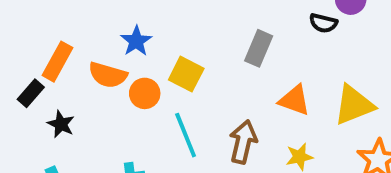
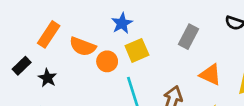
blue star: (136, 41) -> (122, 23), moved
yellow square: (186, 74) -> (137, 50), turned 35
black rectangle: (31, 93) -> (22, 66), moved

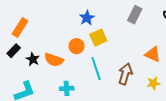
orange rectangle: (49, 34) -> (20, 28), moved
gray rectangle: (188, 37) -> (135, 15), moved
orange semicircle: (83, 47) -> (54, 60), moved

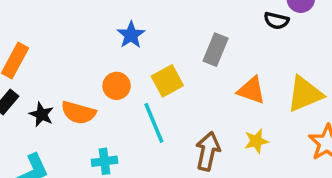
gray rectangle: (135, 15) -> (216, 50), moved
yellow square: (98, 38) -> (167, 81), moved
brown arrow: (125, 74) -> (208, 151), moved

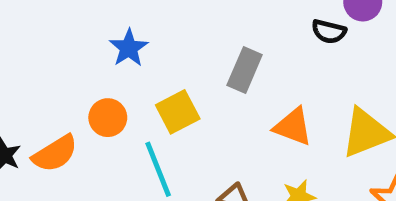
orange semicircle: (78, 113) -> (55, 154), turned -48

